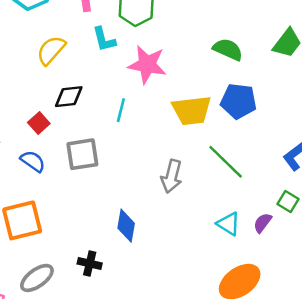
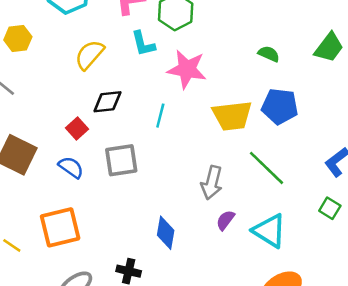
green semicircle: (228, 49) -> (269, 54), size x0.7
purple semicircle: (263, 223) -> (225, 220), moved
cyan triangle: (228, 224) -> (269, 231), size x1.4

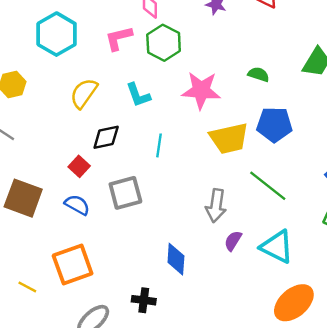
cyan L-shape: (143, 44) -> (138, 95), moved
pink star: (187, 69) -> (201, 90), moved

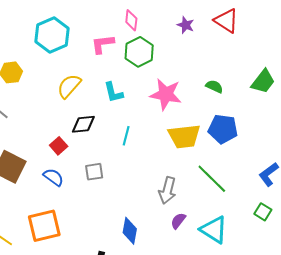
gray square: (125, 193) -> (94, 172), size x0.7

